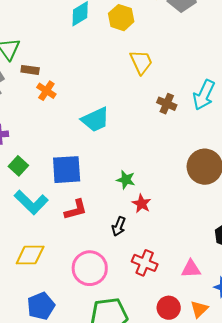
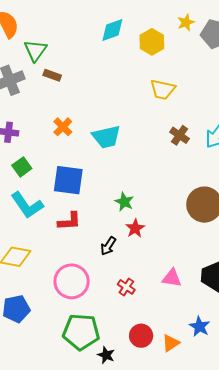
yellow trapezoid: (141, 62) -> (163, 89), turned 116
orange cross: (46, 91) -> (63, 127), moved
red cross: (145, 263) -> (126, 287), size x0.7
pink triangle: (191, 269) -> (172, 278), moved

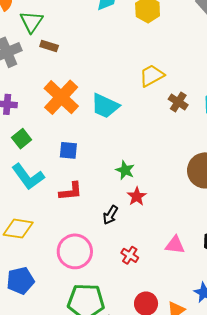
yellow trapezoid: (163, 89) -> (152, 76), moved, turned 140
orange cross: (63, 127) -> (61, 97), size x1.8
cyan trapezoid: (106, 137) -> (105, 106), turned 40
blue square: (68, 180) -> (68, 150), size x0.6

